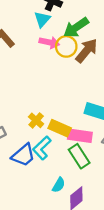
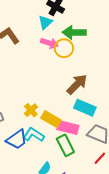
green arrow: (76, 27) -> (74, 32), turned 30
brown arrow: (87, 51) -> (77, 84), moved
cyan L-shape: (42, 148) -> (34, 135), turned 70

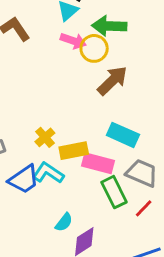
brown arrow: (77, 84) -> (112, 81), moved
yellow rectangle: (51, 119) -> (74, 151), turned -42
green rectangle: (65, 145) -> (114, 192), moved

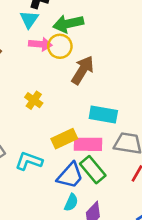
yellow cross: (45, 137) -> (34, 100), moved
cyan L-shape: (48, 173) -> (29, 161), moved
blue trapezoid: (24, 179) -> (70, 176), moved
green rectangle: (114, 192) -> (93, 170), moved

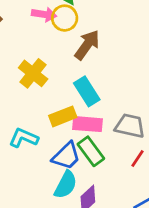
yellow cross: (34, 100) -> (33, 73), size x1.5
cyan rectangle: (103, 115) -> (87, 91), moved, turned 44
cyan semicircle: (71, 202) -> (66, 185), size x1.5

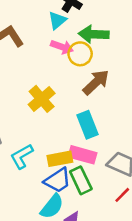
yellow rectangle: (63, 116) -> (60, 159), moved
cyan L-shape: (24, 138) -> (22, 156), turned -64

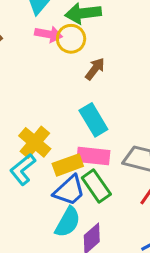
brown arrow: (96, 82) -> (95, 69), size x0.7
yellow cross: (42, 99) -> (35, 142), moved

